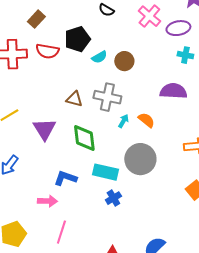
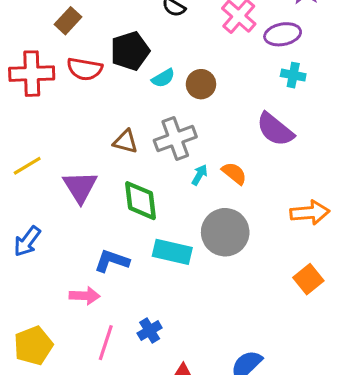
purple semicircle: (173, 91) -> (275, 129), turned -144
gray cross: (107, 97) -> (175, 139), turned -32
blue cross: (113, 198) -> (150, 330), moved

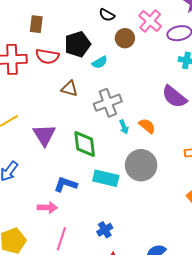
brown rectangle: (68, 21) -> (36, 24), turned -36
brown circle: (201, 84) -> (125, 38), moved
brown triangle: (125, 142) -> (69, 89), moved
cyan arrow: (199, 175) -> (124, 127), turned 128
blue cross: (150, 330) -> (105, 230), moved

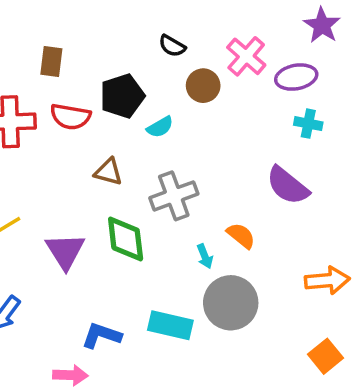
cyan arrow: (124, 127) -> (205, 256), moved
green diamond: (85, 144) -> (126, 239), moved

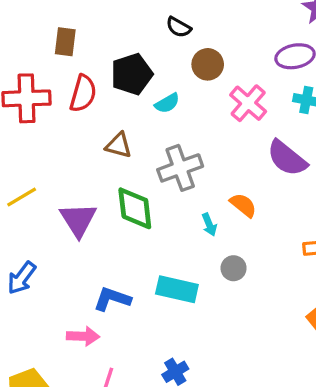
pink cross: (246, 56) -> (248, 103), moved
red semicircle: (70, 117) -> (83, 93), turned -84
gray circle: (231, 303) -> (234, 268), size x0.5

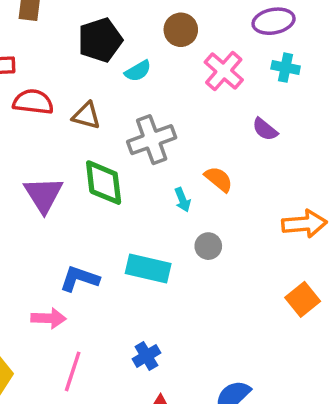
red semicircle: (83, 93) -> (33, 102), moved, turned -99
purple semicircle: (287, 158) -> (265, 129), size x0.6

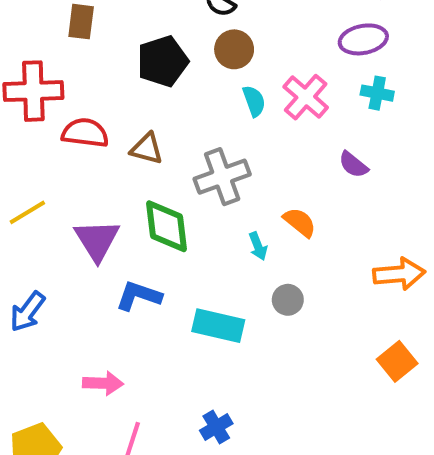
brown circle: (181, 30) -> (234, 49), moved
cyan semicircle: (138, 71) -> (254, 101), moved, turned -80
blue L-shape: (80, 279) -> (139, 296), moved

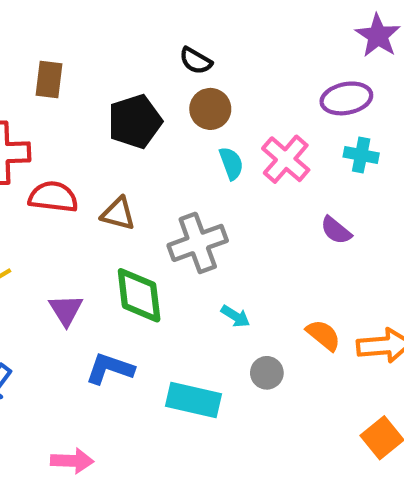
orange semicircle: (300, 222) -> (323, 335), moved
purple triangle: (97, 240) -> (66, 310), size x0.7
cyan arrow: (258, 246) -> (235, 316), turned -36

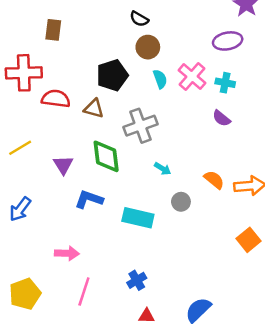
black pentagon: (135, 121) -> (112, 75), moved
cyan cross: (361, 155) -> (225, 83), moved

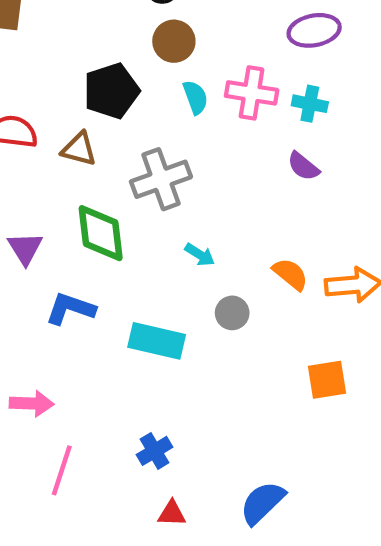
pink cross: (192, 77) -> (252, 93), turned -32
orange square: (248, 240) -> (327, 380), moved, turned 30

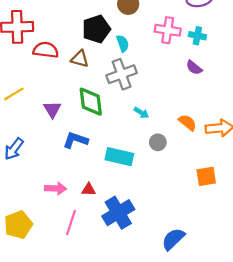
cyan semicircle: (195, 97) -> (123, 43), moved
blue cross: (155, 451) -> (118, 213), size x1.8
red triangle: (172, 513) -> (89, 190), moved

